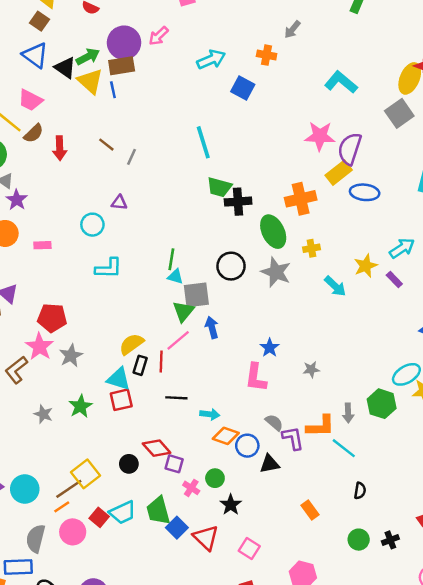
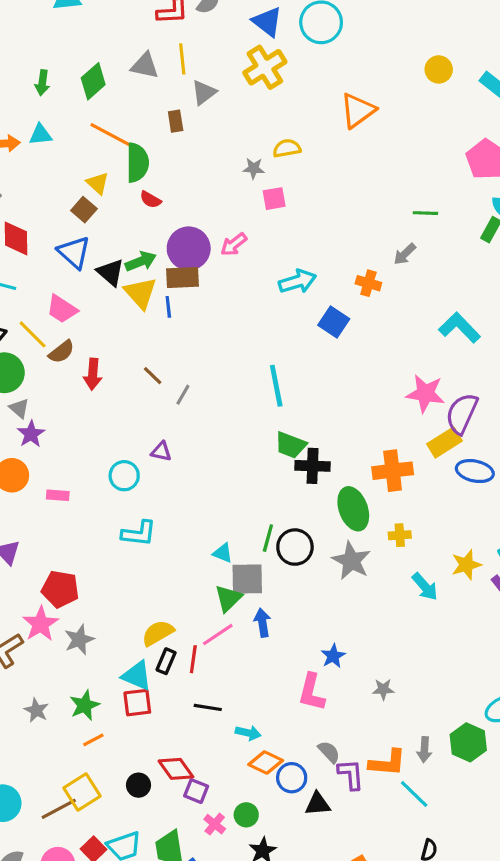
green line: (171, 259) -> (268, 538), moved
orange line: (62, 507) -> (93, 740), moved

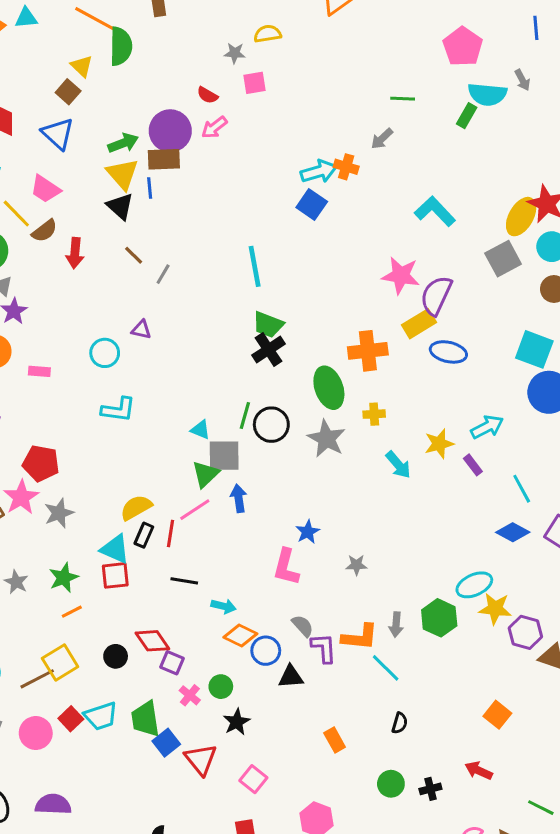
red semicircle: (150, 200) -> (207, 95), moved
black triangle: (110, 272) -> (120, 206), moved
cyan arrow: (297, 281) -> (319, 171), moved
black cross: (313, 466) -> (268, 350), moved, turned -36

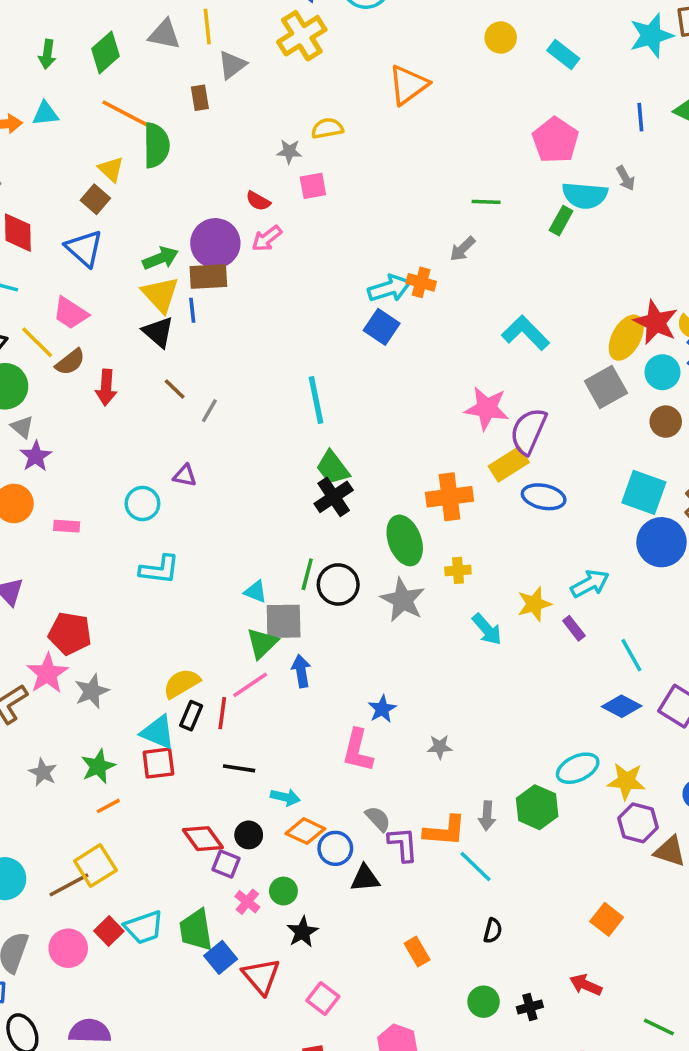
green trapezoid: (268, 325) -> (333, 468), turned 32
yellow star: (495, 609) -> (626, 781), moved
black circle: (116, 656) -> (249, 835), moved

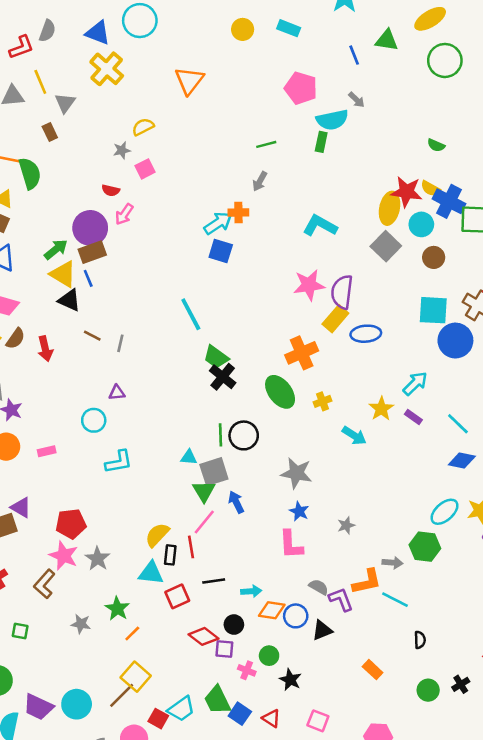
gray star: (403, 600) -> (296, 473), moved
red square: (158, 763) -> (177, 596), moved
gray arrow: (487, 816) -> (392, 563), turned -72
red triangle: (261, 976) -> (271, 718), size x0.7

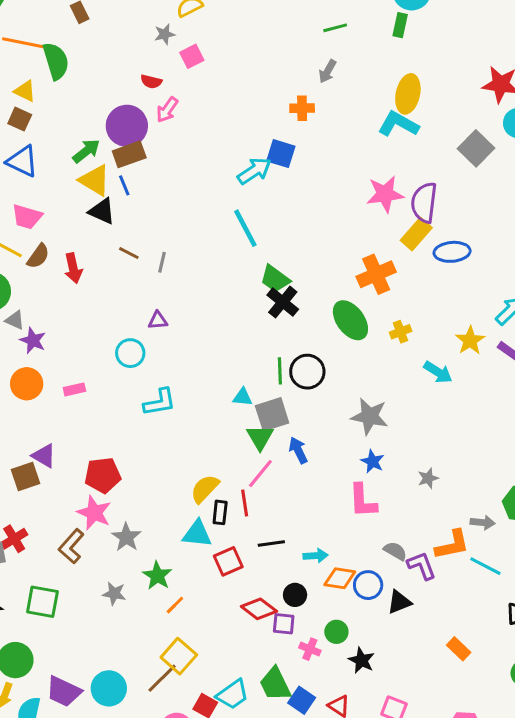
yellow ellipse: (390, 208) -> (408, 94), moved
cyan arrow: (218, 223) -> (254, 171), moved
gray star: (97, 559) -> (126, 537), moved
green square: (20, 631) -> (42, 602), size x1.6

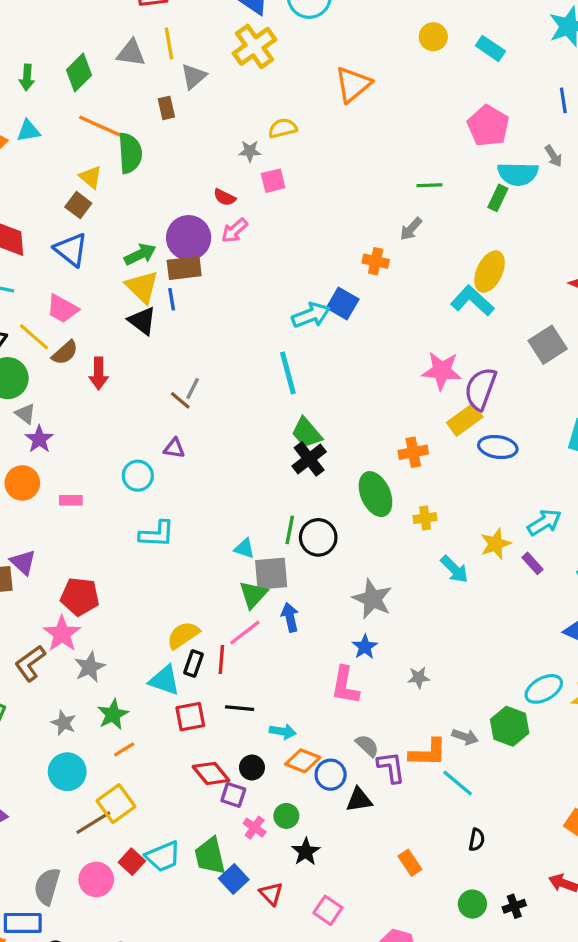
brown line: (129, 253) -> (180, 400), moved
orange cross: (376, 274) -> (413, 452), size x0.7
cyan circle: (109, 688) -> (67, 772), moved

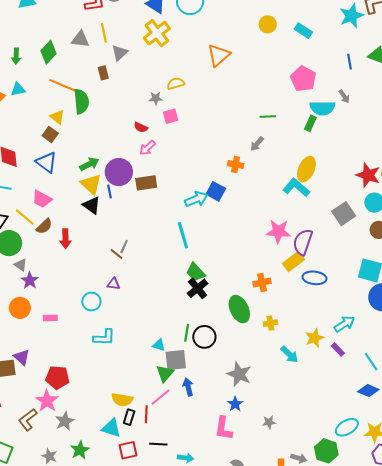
purple circle: (189, 238) -> (119, 172), moved
brown rectangle: (184, 268) -> (146, 183), moved
yellow semicircle: (183, 635) -> (122, 400), turned -135

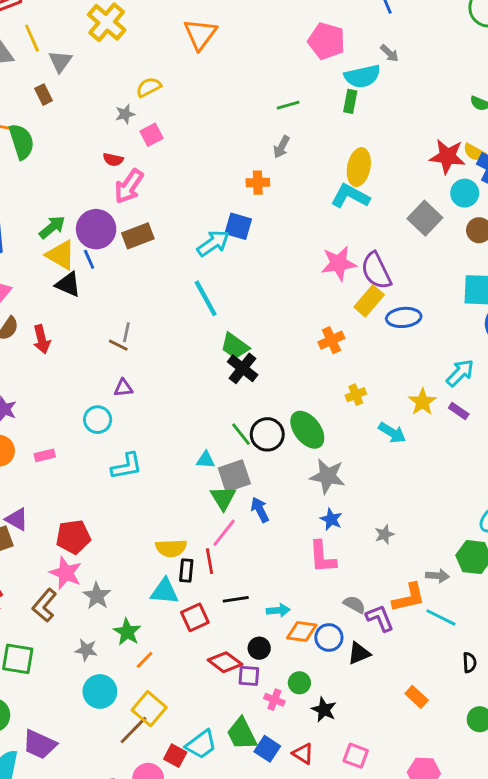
pink arrow: (147, 148) -> (129, 186), size x1.4
purple semicircle: (303, 242) -> (376, 271), turned -32
green ellipse: (239, 309) -> (307, 430), moved
green line: (187, 333) -> (241, 434), turned -36

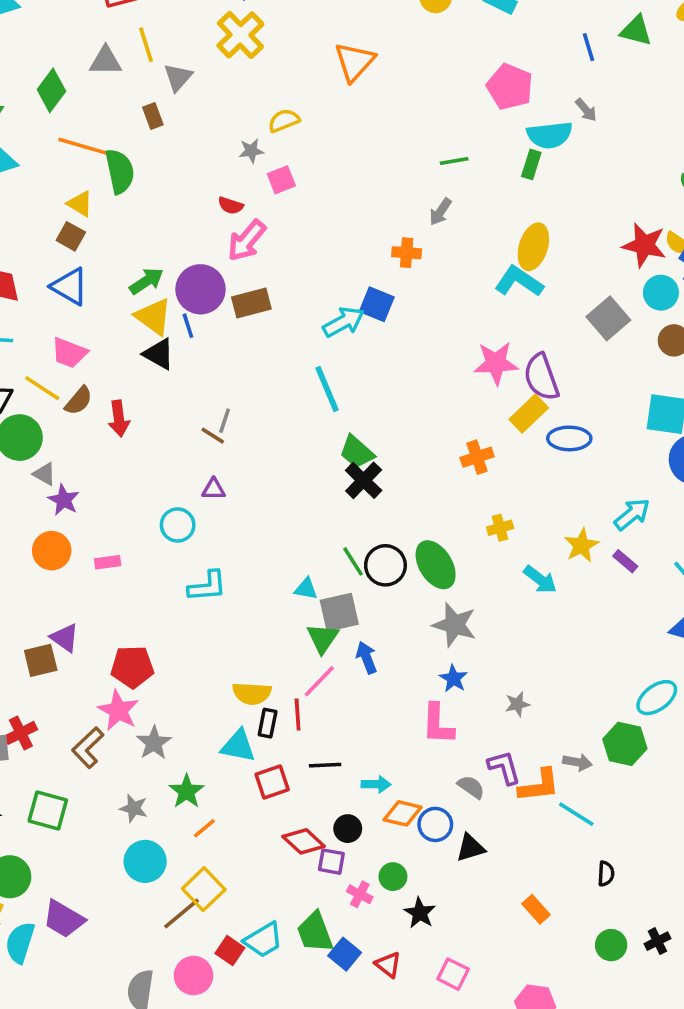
purple L-shape: (380, 618) -> (504, 767), moved

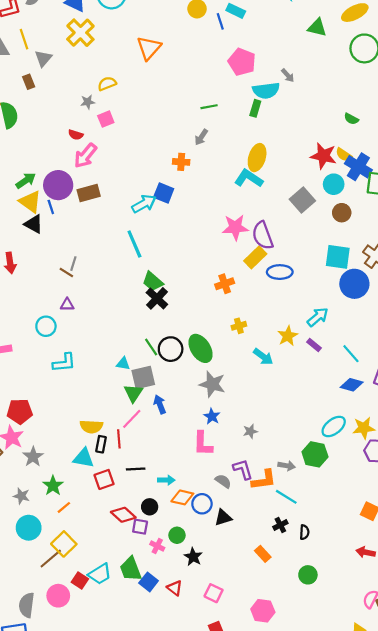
blue line: (588, 47) -> (220, 21), moved
black cross: (657, 941) -> (280, 525), moved

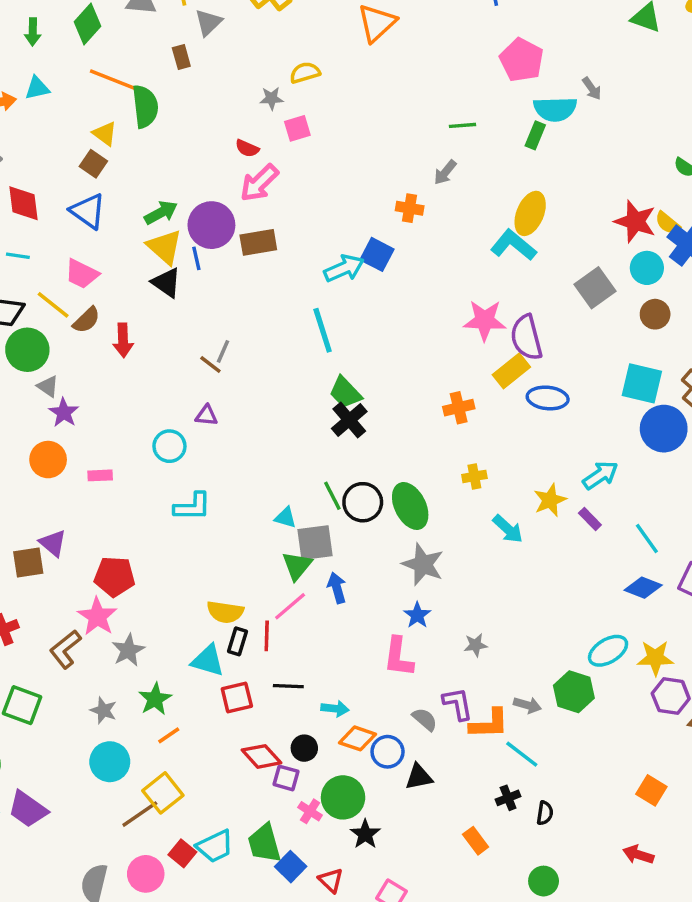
green circle: (177, 535) -> (343, 797), size x1.6

